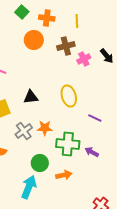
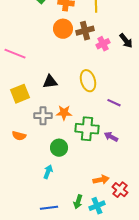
orange circle: (34, 40) -> (63, 29), moved
gray cross: (24, 131) -> (43, 116), turned 36
orange arrow: (64, 175) -> (101, 180), moved
cyan arrow: (29, 187) -> (48, 172), size x0.6

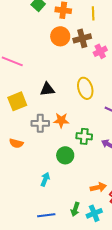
green cross: (87, 129) -> (84, 136), size x0.7
green circle: (59, 148) -> (65, 155), moved

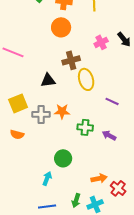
brown cross: (82, 38) -> (71, 60), moved
yellow square: (17, 101) -> (18, 103), moved
green circle: (65, 155) -> (63, 158), moved
cyan arrow: (45, 179) -> (47, 178), moved

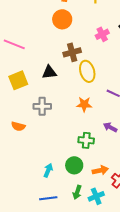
yellow square: (18, 103) -> (18, 80), moved
orange star: (62, 111) -> (84, 104), moved
green cross: (85, 127) -> (86, 140), moved
green circle: (63, 158) -> (74, 165), moved

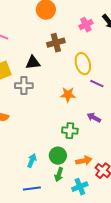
yellow ellipse: (87, 71) -> (83, 64), moved
gray cross: (42, 106) -> (24, 86), moved
green arrow: (77, 192) -> (59, 175), moved

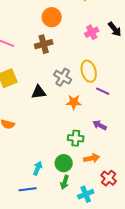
brown cross: (56, 43) -> (44, 44), moved
black triangle: (33, 63) -> (39, 92), moved
gray cross: (24, 86) -> (63, 77), moved, turned 30
orange arrow: (84, 161) -> (92, 158), moved
blue line: (32, 189) -> (28, 189), moved

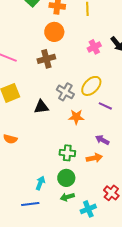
yellow ellipse: (89, 71) -> (91, 86), turned 60
green cross: (76, 138) -> (67, 153), moved
orange arrow: (92, 158) -> (94, 158), moved
green arrow: (65, 182) -> (67, 197), turned 56

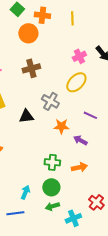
orange circle: (54, 32) -> (28, 33), moved
yellow ellipse: (91, 86) -> (76, 82), moved
purple arrow: (102, 140) -> (80, 140), moved

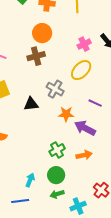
orange circle: (28, 33) -> (42, 33), moved
purple arrow: (80, 140) -> (85, 128), size x1.5
green cross: (52, 162) -> (57, 150), turned -35

